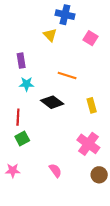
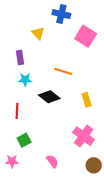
yellow triangle: (50, 35) -> (38, 33), moved
pink square: (91, 38) -> (86, 36), size x1.5
green square: (22, 138) -> (24, 140), moved

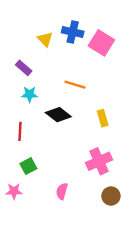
blue cross: (61, 14) -> (73, 32), moved
purple rectangle: (20, 57) -> (24, 68), turned -40
pink cross: (84, 136) -> (99, 161), turned 30
pink semicircle: (52, 161) -> (62, 191), turned -128

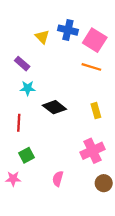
orange line: (75, 85) -> (91, 67), moved

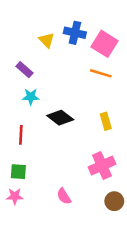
green square: (27, 155) -> (18, 172), moved, turned 32
pink semicircle: (58, 179) -> (64, 196), turned -48

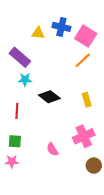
yellow triangle: (47, 40) -> (38, 33), turned -40
purple rectangle: (25, 70) -> (20, 57), size x1.5
orange line: (101, 73) -> (83, 60), turned -60
pink semicircle: (64, 196) -> (52, 149), moved

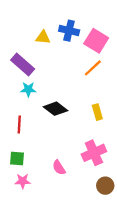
pink star: (12, 161) -> (23, 181), moved

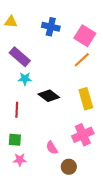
blue cross: (69, 31) -> (51, 27), moved
yellow triangle: (43, 37) -> (11, 22), moved
yellow rectangle: (97, 112) -> (86, 99), size x1.5
brown circle: (105, 186) -> (69, 167), moved

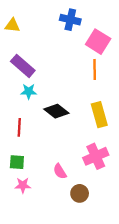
blue cross: (51, 27) -> (70, 20), moved
orange line: (82, 60) -> (95, 69), turned -48

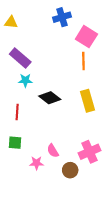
blue cross: (70, 20) -> (62, 17), turned -30
pink cross: (96, 156) -> (90, 152), moved
pink star: (23, 185) -> (36, 163), moved

